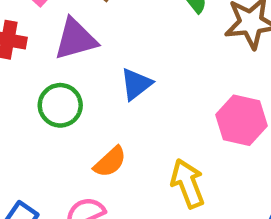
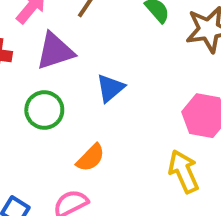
yellow arrow: (188, 183) -> (184, 171), moved

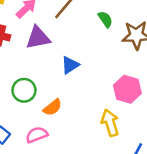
green circle: (44, 110) -> (24, 90), moved

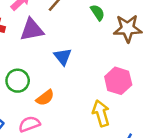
blue triangle: (70, 65) -> (63, 57), turned -36

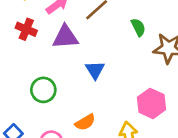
orange semicircle: (45, 98) -> (85, 122), moved

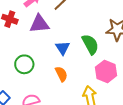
green semicircle: (138, 27) -> (90, 44), moved, size x1.5
orange semicircle: (85, 122) -> (61, 74), moved, turned -84

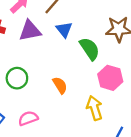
blue triangle: (63, 48) -> (64, 30), moved

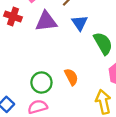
green circle: (17, 78) -> (41, 82), moved

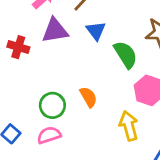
red cross: (13, 16) -> (18, 47), moved

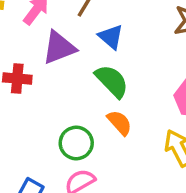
green semicircle: (126, 55) -> (112, 81), moved

